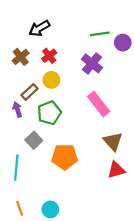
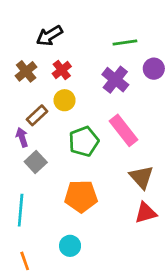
purple circle: (123, 43) -> (154, 69), moved
green pentagon: (49, 113) -> (84, 141), moved
gray square: (34, 140) -> (36, 162), moved
cyan circle: (50, 209) -> (70, 246), moved

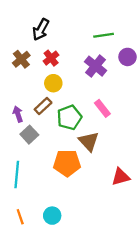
black arrow: (49, 36) -> (41, 30), turned -30
brown rectangle: (37, 115) -> (43, 106), moved
pink rectangle: (124, 130) -> (102, 108), size x0.7
brown triangle: (141, 177) -> (89, 141), moved
cyan circle: (70, 246) -> (52, 216), moved

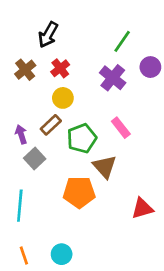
green line: (104, 35) -> (122, 41), turned -48

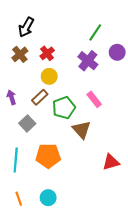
black arrow: (48, 35) -> (26, 27), moved
purple arrow: (21, 134) -> (12, 97), moved
orange pentagon: (79, 192) -> (48, 156), moved

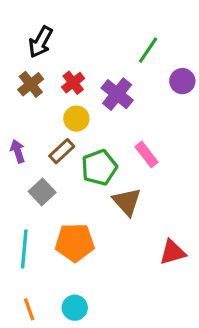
purple cross: (88, 61) -> (117, 94), moved

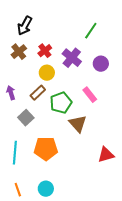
purple circle: (182, 81) -> (101, 64), moved

